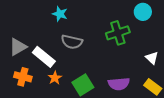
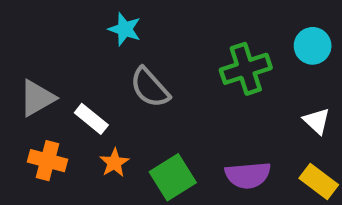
cyan circle: (143, 12) -> (313, 46), moved
gray semicircle: (72, 42) -> (150, 88), turned 35
white rectangle: (44, 57) -> (91, 119), size x0.7

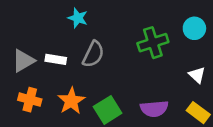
gray semicircle: (150, 88) -> (93, 54), turned -112
white rectangle: (91, 119) -> (56, 59), moved, turned -30
orange star: (114, 163) -> (71, 101), size x1.5

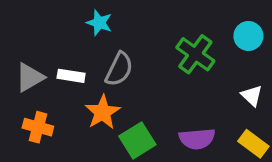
green cross: (153, 43) -> (195, 54), turned -36
orange star: (71, 101) -> (103, 112), moved

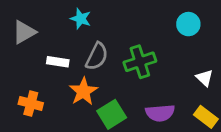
cyan circle: (248, 36) -> (188, 24), moved
green cross: (195, 54) -> (140, 62), moved, turned 36
gray triangle: (30, 77) -> (24, 32), moved

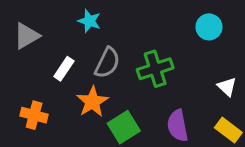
white rectangle: (58, 62) -> (64, 69), turned -65
purple semicircle: (160, 113) -> (178, 126), turned 84

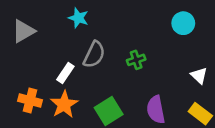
white rectangle: (64, 69) -> (65, 73), moved
green cross: (155, 69) -> (136, 60), size x0.6
orange star: (92, 102) -> (64, 104), moved

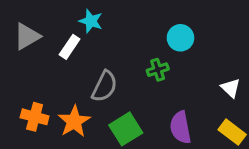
cyan circle: (183, 23) -> (180, 38), moved
gray semicircle: (94, 55) -> (104, 86), moved
white rectangle: (65, 73) -> (70, 47), moved

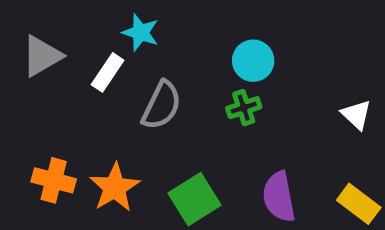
cyan circle: (180, 38) -> (253, 61), moved
gray semicircle: (104, 86) -> (162, 105), moved
white triangle: (231, 88) -> (356, 115), moved

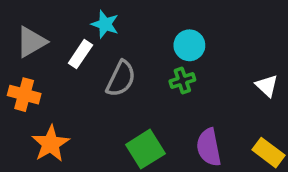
orange cross: (54, 180) -> (24, 95), moved
orange star: (115, 187) -> (51, 144), moved

